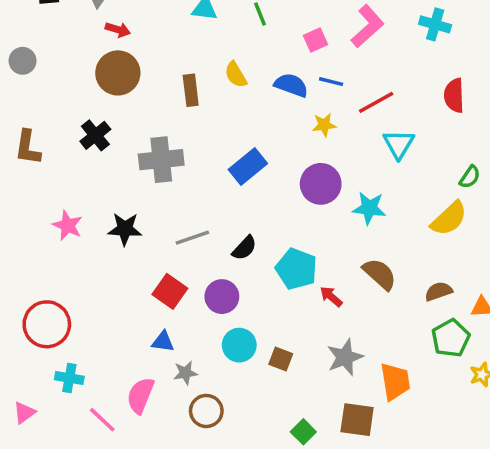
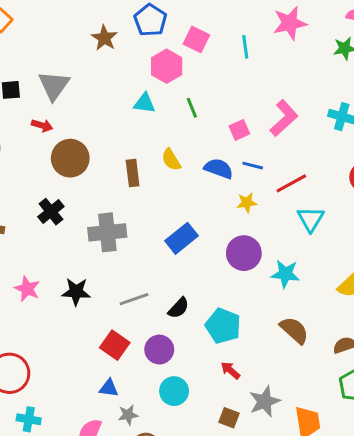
red arrow: (118, 30) -> (42, 126), moved
red arrow: (331, 297) -> (230, 370), moved
brown square: (281, 359) -> (229, 418), moved

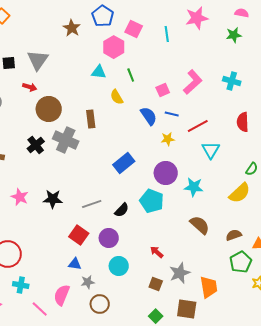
yellow semicircle: (171, 160) -> (117, 97), moved
blue semicircle: (219, 169) -> (149, 116), turned 36
gray cross: (107, 232) -> (66, 140), moved, turned 30
cyan pentagon: (223, 326) -> (152, 201), moved

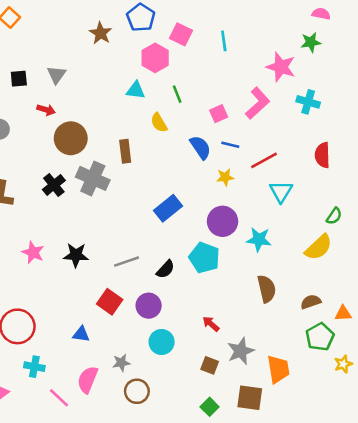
pink star: (197, 18) -> (281, 67), moved, turned 30
gray triangle: (38, 60) -> (56, 75), size x0.7
brown semicircle: (200, 225) -> (267, 289), turned 35
blue triangle: (75, 264) -> (81, 334), moved

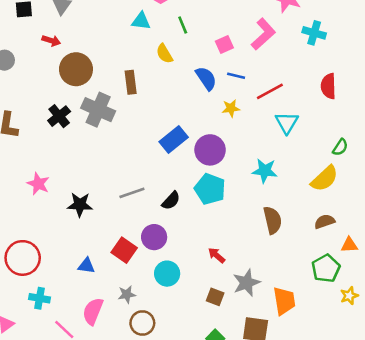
purple circle: (223, 221) -> (210, 150), moved
black star: (76, 255) -> (80, 205), moved
red square: (110, 302) -> (124, 250), moved
brown semicircle: (311, 302) -> (325, 221), moved

